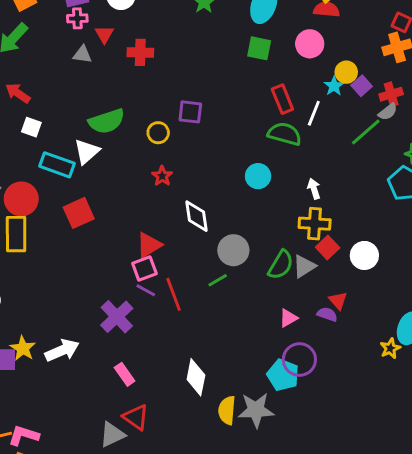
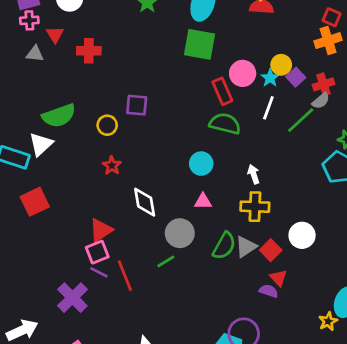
pink circle: (310, 44) -> (243, 73), moved
green square: (259, 48) -> (200, 44), size x1.4
white line: (314, 113) -> (268, 108), moved
red square: (328, 248) -> (271, 250), moved
pink triangle: (288, 318) -> (203, 201), moved, turned 30

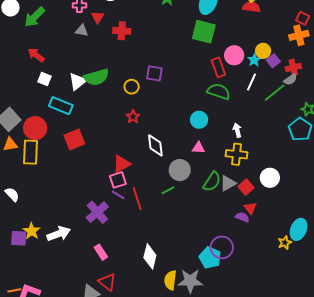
white triangle: (41, 144) -> (77, 81), moved

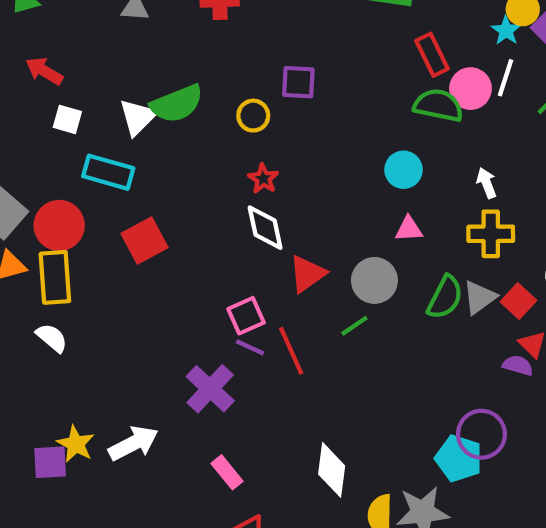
pink circle: (234, 55) -> (471, 89), moved
white diamond: (155, 145) -> (265, 228), moved
red triangle: (122, 164) -> (307, 274), moved
white semicircle: (12, 194) -> (52, 338), moved

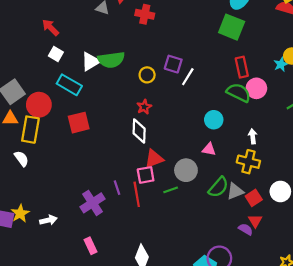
white line: (506, 78) -> (188, 77), moved
pink square: (246, 316) -> (146, 175), moved
purple line: (250, 347) -> (117, 188), turned 32
white arrow: (133, 443) -> (48, 220), size x0.7

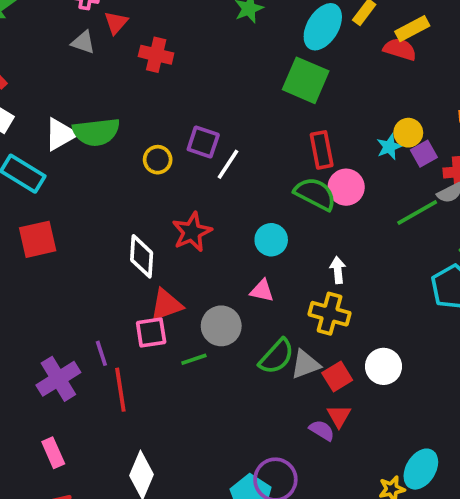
red star: (144, 107) -> (192, 232), moved, size x1.5
red line: (137, 194) -> (120, 390), moved

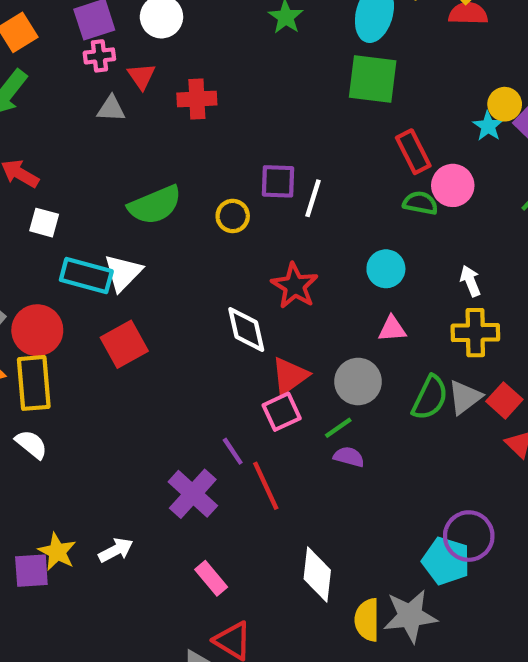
white triangle: (60, 134) -> (123, 273), moved
green semicircle: (315, 194) -> (420, 203), size x0.7
purple semicircle: (322, 430) -> (349, 457), moved

